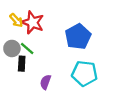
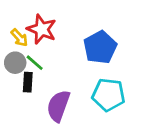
yellow arrow: (16, 20) -> (19, 38), moved
purple semicircle: (46, 82) -> (58, 106), size x1.6

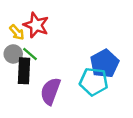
blue pentagon: (100, 47) -> (104, 64), moved
black rectangle: (28, 82) -> (24, 71), size x1.5

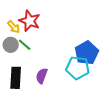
black rectangle: (24, 71) -> (16, 78), moved
purple semicircle: (50, 91) -> (42, 76), size x0.7

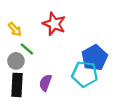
red star: (30, 21) -> (54, 24), moved
gray circle: (11, 45) -> (16, 61), moved

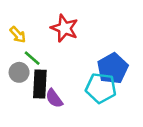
purple semicircle: (45, 83) -> (54, 98), turned -56
black rectangle: (17, 85) -> (40, 84), moved

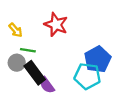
green line: (32, 58) -> (28, 50), turned -32
black rectangle: (40, 84) -> (35, 73), turned -40

